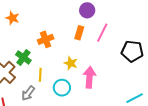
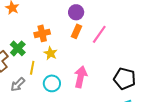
purple circle: (87, 10) -> (76, 12), moved
black pentagon: (132, 51) -> (125, 79), moved
yellow star: (71, 63) -> (50, 53), moved

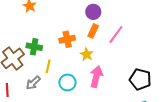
orange cross: (42, 33) -> (67, 39), moved
green cross: (18, 48) -> (34, 47), turned -35
yellow star: (50, 53) -> (87, 54), moved

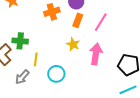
orange cross: (67, 39) -> (52, 12), moved
pink arrow: (96, 77) -> (96, 54), moved

